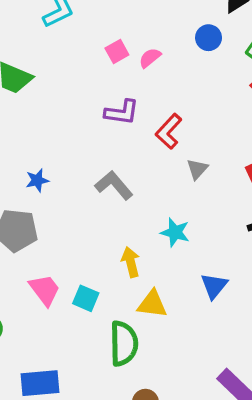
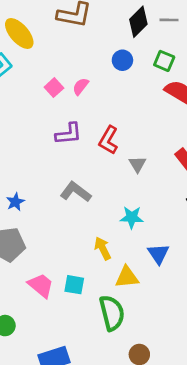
blue triangle: (214, 286) -> (158, 254), moved

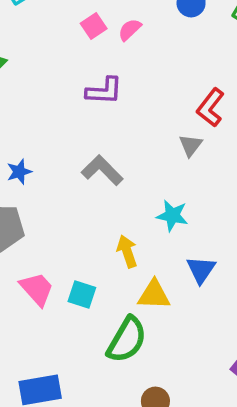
red L-shape: (108, 140) -> (211, 107), moved
green semicircle: (112, 313) -> (127, 340), turned 36

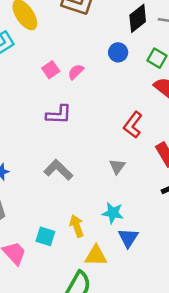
gray triangle: (191, 145) -> (117, 166), moved
cyan star: (172, 216) -> (113, 213), moved
cyan square: (82, 295) -> (45, 236), moved

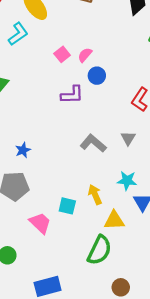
blue circle: (118, 52) -> (97, 76), moved
gray L-shape: (58, 170) -> (93, 143), moved

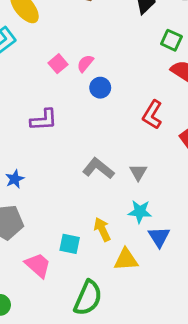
purple L-shape: (72, 95) -> (44, 120), moved
gray triangle: (128, 138) -> (138, 172), moved
green semicircle: (99, 250) -> (88, 298), moved

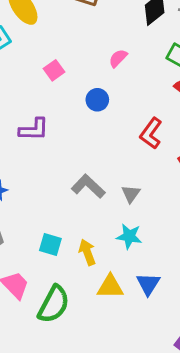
pink semicircle: (85, 63) -> (118, 58), moved
blue triangle: (159, 237) -> (148, 284), moved
cyan square: (70, 244) -> (50, 245), moved
green semicircle: (88, 298) -> (54, 304), moved

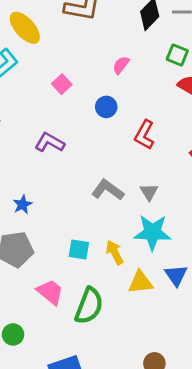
purple L-shape: (34, 129) -> (50, 142), turned -144
red L-shape: (151, 133) -> (144, 135), moved
cyan star: (129, 236) -> (152, 232), size x1.5

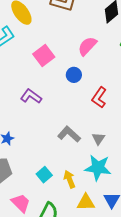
pink semicircle: (121, 65) -> (87, 46), size x1.5
pink square: (62, 84) -> (44, 55), size x1.5
cyan square: (79, 249) -> (44, 175), turned 35

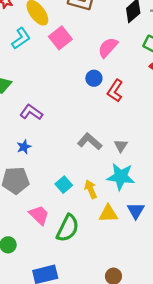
pink square: (44, 55) -> (60, 38), moved
purple L-shape: (31, 96) -> (31, 112), moved
red L-shape: (99, 98) -> (115, 91), moved

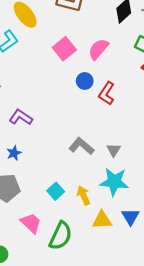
pink square: (60, 38) -> (64, 49), moved

